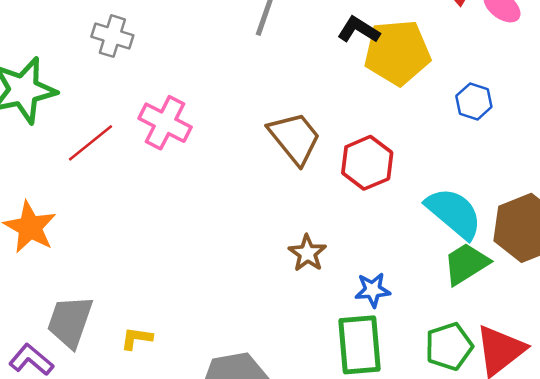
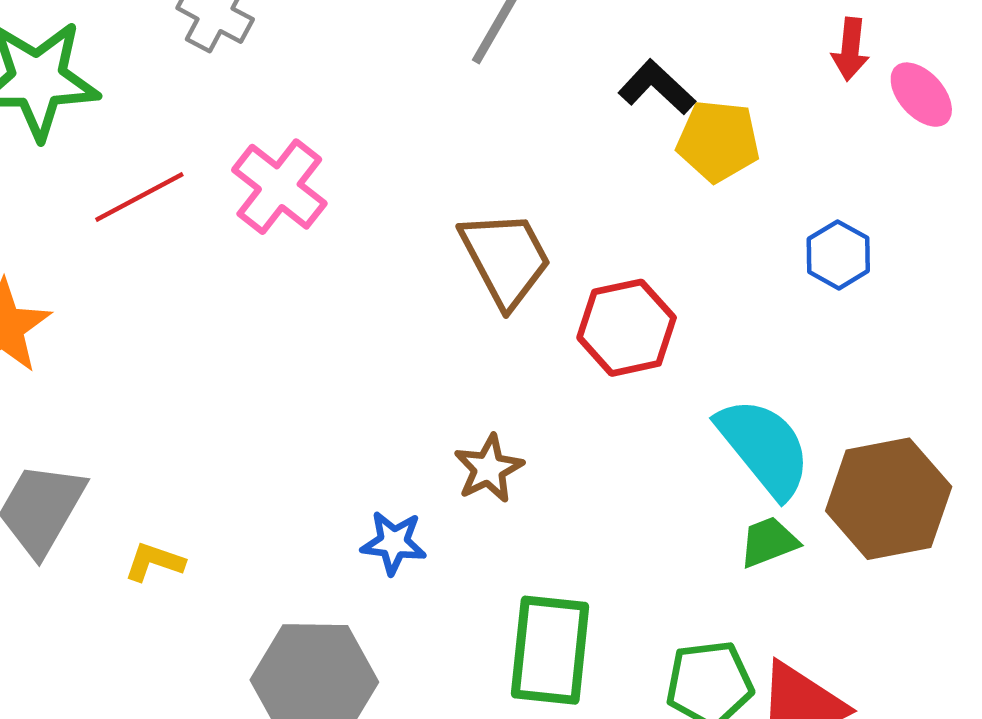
yellow pentagon: (397, 52) -> (718, 141), size x0.7
green trapezoid: (466, 264) -> (769, 542), size x0.7
blue star: (373, 290) -> (394, 543), moved

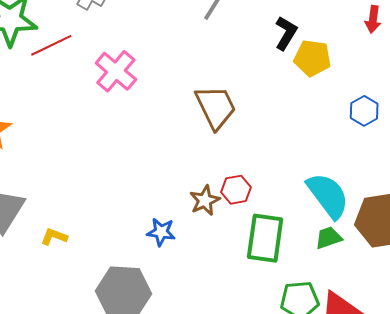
black L-shape: (657, 87) -> (286, 33), turned 76
red line: (139, 197) -> (51, 45), moved
red hexagon: (627, 328) -> (236, 190), moved, size x0.7
green rectangle: (550, 650) -> (265, 238), moved

